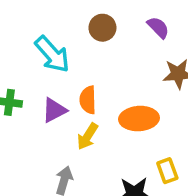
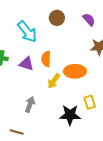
purple triangle: (54, 110) -> (27, 64), turned 42
yellow arrow: (88, 136) -> (54, 81), moved

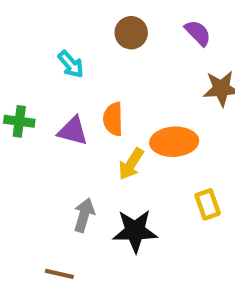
cyan arrow: (27, 32) -> (71, 64), size x0.6
black star: (70, 115) -> (135, 231), moved

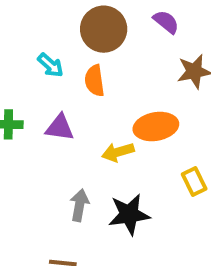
brown circle: (131, 33) -> (104, 29), size x1.5
orange semicircle: (113, 119) -> (95, 81), moved
yellow arrow: (131, 164) -> (118, 152), turned 48

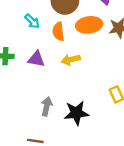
orange ellipse: (156, 127) -> (89, 25), moved
yellow arrow: (118, 152) -> (71, 60), moved

